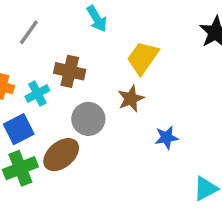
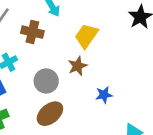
brown cross: (70, 71) -> (32, 32), moved
brown ellipse: (61, 155) -> (50, 114), moved

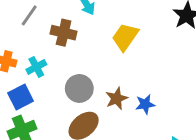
brown star: (78, 66) -> (117, 98), moved

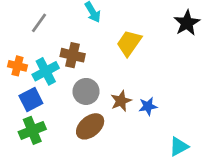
brown cross: (64, 33) -> (73, 55), moved
cyan cross: (36, 67) -> (46, 71), size x1.4

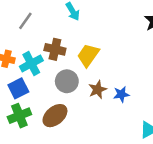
yellow trapezoid: (129, 43) -> (88, 55), moved
brown ellipse: (90, 126) -> (55, 116), moved

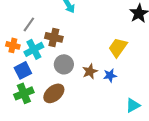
gray line: (25, 21) -> (29, 24), moved
yellow trapezoid: (88, 55) -> (118, 47), moved

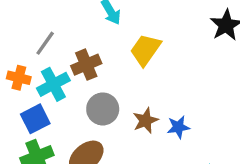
brown cross: (54, 37) -> (86, 65), turned -36
yellow trapezoid: (118, 47) -> (145, 50), moved

